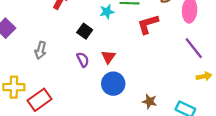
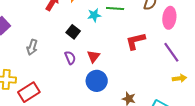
red L-shape: (148, 24) -> (135, 41), moved

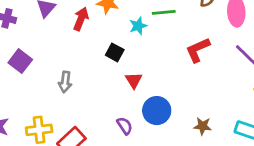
red triangle: (93, 56) -> (134, 80), moved
purple semicircle: (70, 58) -> (125, 126), moved

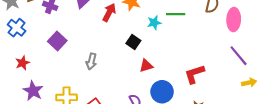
red L-shape: (198, 50) -> (194, 74), moved
red triangle: (134, 80) -> (146, 66), turned 40

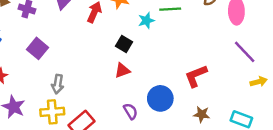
gray arrow: (91, 61) -> (58, 84), moved
red triangle: (146, 66) -> (122, 70), moved

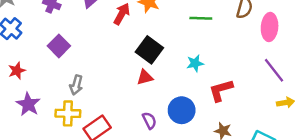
cyan star: (146, 21) -> (195, 63), moved
black square: (124, 44) -> (149, 50), size x1.5

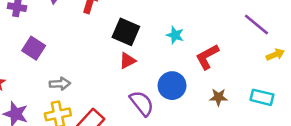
cyan star: (195, 63) -> (175, 35), turned -30
gray arrow: (76, 85) -> (60, 84), turned -96
purple semicircle: (149, 121) -> (142, 103), size x1.5

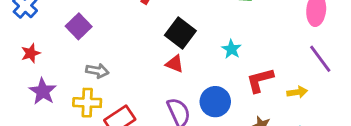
yellow arrow: (275, 55) -> (297, 92), moved
red triangle: (128, 61) -> (175, 64), turned 36

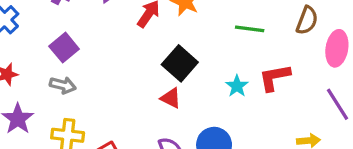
gray arrow: (97, 71) -> (63, 85), moved
red L-shape: (260, 80) -> (275, 77), moved

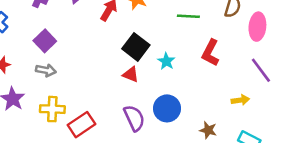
red L-shape: (275, 77) -> (210, 53), turned -48
cyan star: (237, 86) -> (166, 61), moved

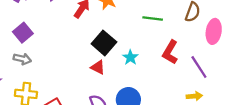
purple line: (261, 70) -> (199, 67), moved

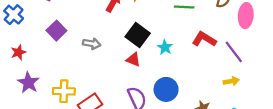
red L-shape: (170, 52) -> (204, 39), turned 95
gray arrow: (22, 59) -> (92, 44), moved

